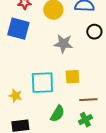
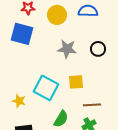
black circle: (94, 32) -> (98, 49), moved
cyan square: (42, 83) -> (46, 88), turned 30

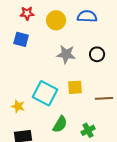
blue square: (22, 34) -> (21, 39), size x0.7
brown line: (92, 105) -> (104, 98), moved

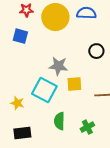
yellow circle: (56, 20) -> (55, 17), size x1.4
gray star: (66, 54) -> (58, 66), moved
green semicircle: (60, 124) -> (59, 121), turned 150

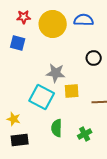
yellow star: (17, 103) -> (14, 119), moved

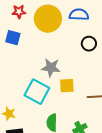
black circle: (94, 58) -> (89, 44), moved

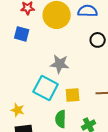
yellow square: (67, 86) -> (73, 95), moved

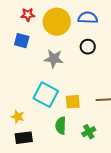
black circle: (98, 40) -> (88, 47), moved
gray star: (60, 64) -> (54, 59), moved

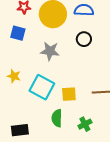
yellow star: (18, 117) -> (14, 76), moved

